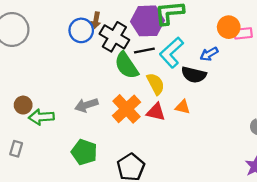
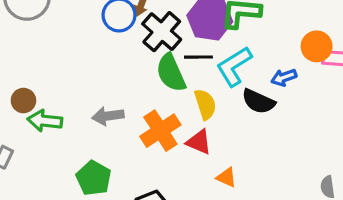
orange triangle: (183, 107) -> (226, 177), moved

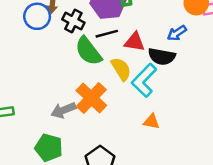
black cross: (162, 32) -> (73, 21), size x0.7
cyan L-shape: (234, 66) -> (144, 80), moved
gray arrow: (108, 116) -> (63, 110), moved
red triangle: (199, 142) -> (134, 42), moved

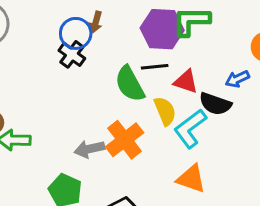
black cross: (73, 21) -> (72, 54), moved
orange triangle: (152, 122) -> (191, 179), size x1.5

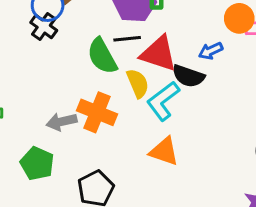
red triangle: (186, 82) -> (159, 54), size x1.5
orange cross: (125, 140) -> (97, 112), turned -30

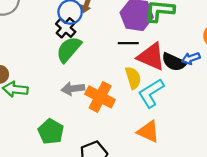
green semicircle: (102, 56) -> (69, 49), moved, turned 64
black semicircle: (188, 76) -> (174, 62), moved
gray arrow: (62, 122) -> (73, 89), moved

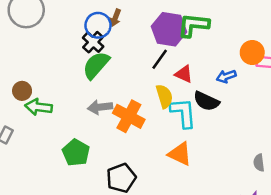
black line: (128, 43) -> (160, 59), turned -54
red triangle: (151, 57) -> (184, 74), size x0.6
black semicircle: (174, 62) -> (206, 101), moved
cyan L-shape: (151, 93) -> (183, 113), turned 116

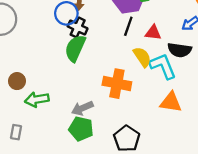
black cross: (93, 42) -> (78, 27), moved
brown circle: (22, 91) -> (17, 81), moved
gray arrow: (100, 107) -> (82, 108), moved

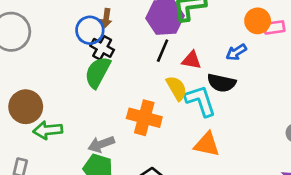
brown circle: (17, 81) -> (26, 107), size x1.6

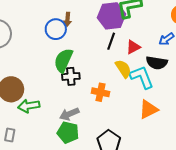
black cross: (102, 48) -> (71, 76), moved, turned -30
red triangle: (191, 60) -> (133, 47), turned -35
orange cross: (144, 118) -> (100, 92), size x0.7
orange triangle: (207, 144) -> (148, 109), turned -35

